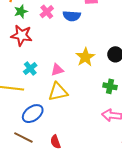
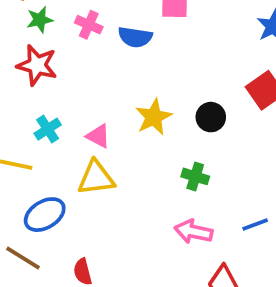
pink cross: (47, 12) -> (89, 25), turned -32
pink triangle: (57, 70) -> (98, 136), turned 40

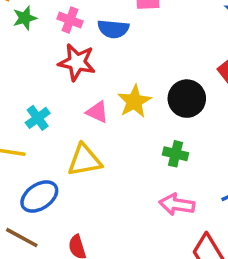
red star: (37, 65) -> (77, 62), moved
black circle: (211, 117) -> (187, 99), size x1.4
pink triangle: (98, 136) -> (97, 112), moved

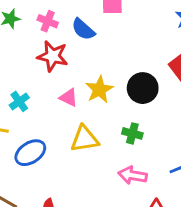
blue semicircle: (113, 29) -> (83, 29), turned 35
yellow triangle: (85, 160) -> (85, 139), moved
blue ellipse: (39, 197) -> (30, 153), moved

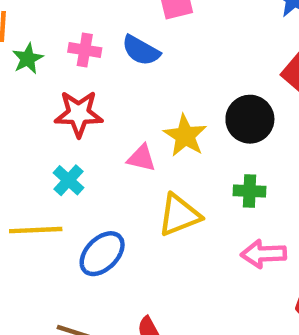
red star: (53, 56) -> (79, 114), moved

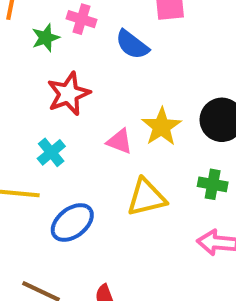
pink cross: (85, 50) -> (82, 19), moved
green star: (28, 59) -> (46, 38), moved
red star: (79, 114) -> (68, 94), turned -30

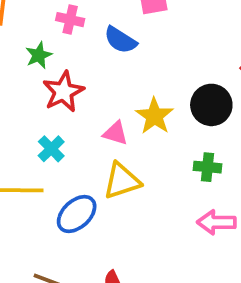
green star: (46, 38) -> (39, 55), moved
yellow triangle: (146, 197) -> (122, 181), moved

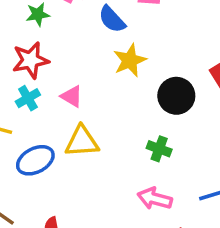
red star: (63, 92) -> (30, 60), moved
yellow star: (154, 116) -> (130, 60), moved
pink triangle: (115, 133) -> (72, 96), moved

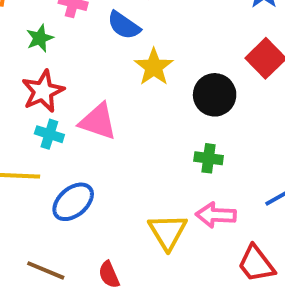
pink triangle: (72, 96) -> (98, 121), size x1.5
cyan cross: (28, 98) -> (49, 134), turned -30
yellow triangle: (82, 142) -> (168, 232), moved, turned -45

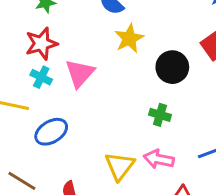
pink triangle: (98, 121) -> (80, 73), turned 44

